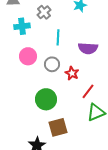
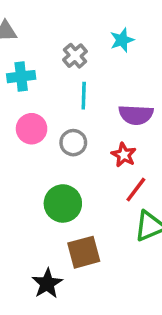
gray cross: (44, 12) -> (75, 56), moved
red star: (72, 73) -> (124, 155), moved

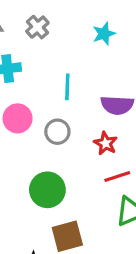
gray cross: (75, 56) -> (37, 27), moved
red line: (136, 190) -> (117, 177), turned 35

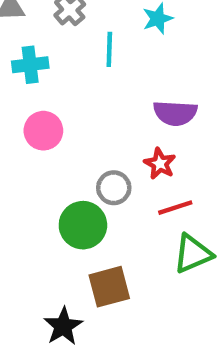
cyan line: (67, 87) -> (109, 49), moved
gray circle: (57, 132) -> (114, 188), moved

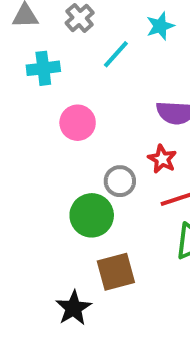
cyan line: (109, 49) -> (116, 54), turned 40
pink circle: (43, 131) -> (78, 123), moved

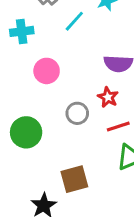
green circle: (92, 215) -> (26, 132), moved

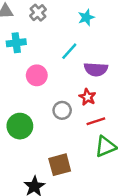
cyan line: (74, 21) -> (69, 51), moved

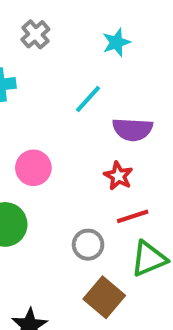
pink circle: (37, 75) -> (33, 168), moved
gray circle: (62, 110) -> (88, 245), moved
brown square: (60, 165) -> (104, 297), moved, turned -35

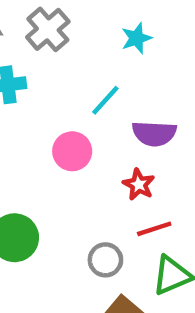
gray cross: (35, 34) -> (48, 29), size x1.4
pink circle: (33, 168) -> (72, 151), moved

